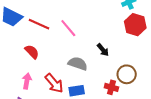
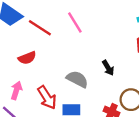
pink line: (68, 28) -> (75, 23), moved
red semicircle: (32, 52) -> (27, 58), turned 105

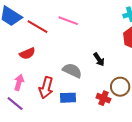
pink line: (75, 23) -> (68, 21), turned -36
red arrow: (47, 97) -> (46, 88), turned 50

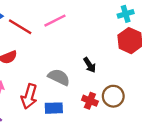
pink line: (68, 21) -> (55, 21), turned -48
red cross: (103, 98) -> (90, 101), moved

